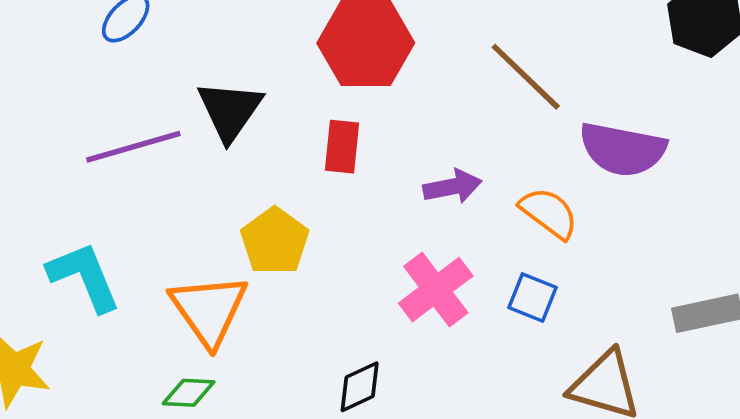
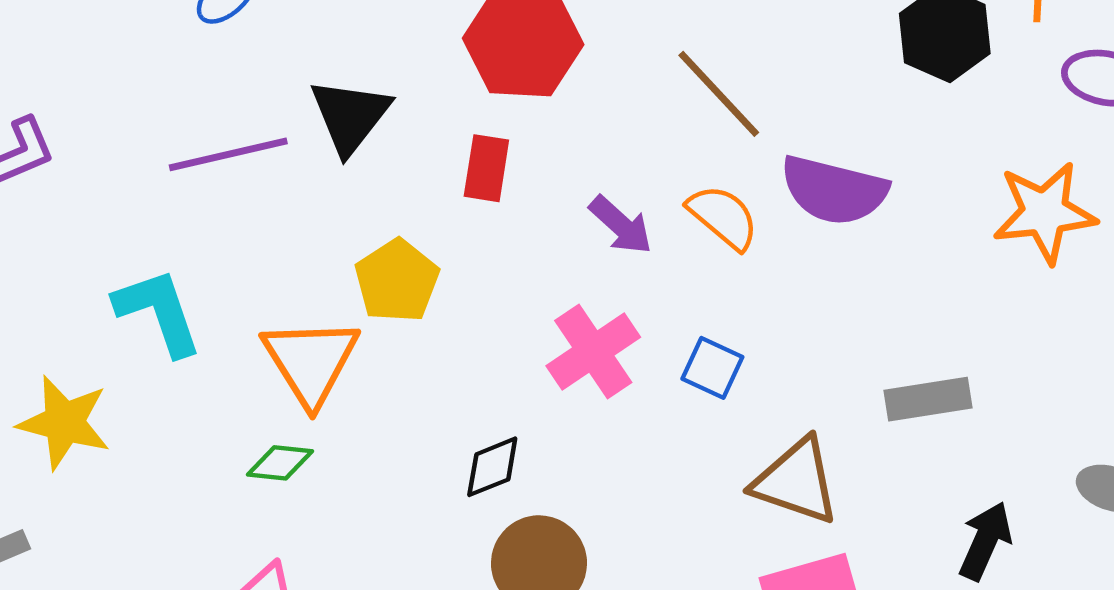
purple arrow: (452, 187) -> (621, 225), turned 50
orange semicircle: (549, 213) -> (723, 217), moved

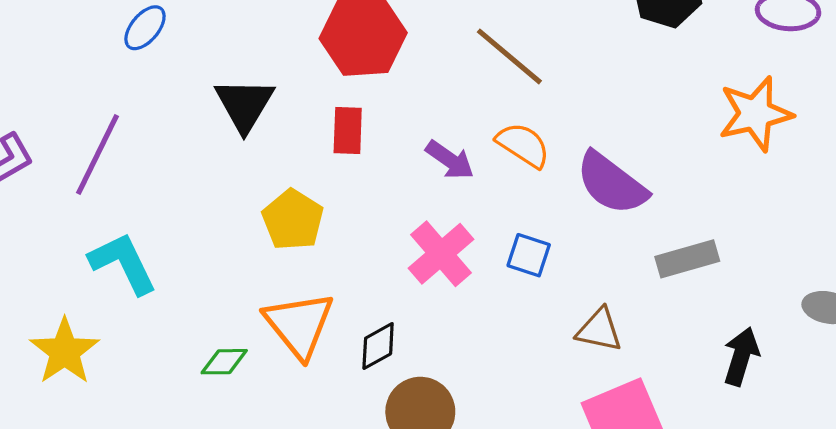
purple line: (228, 154) -> (98, 155), moved, turned -44
purple semicircle: (834, 190) -> (612, 183), moved, turned 30
orange triangle: (311, 361) -> (299, 325), moved
yellow star: (64, 422) -> (65, 351), turned 30
brown triangle: (796, 481) -> (599, 330), size x0.7

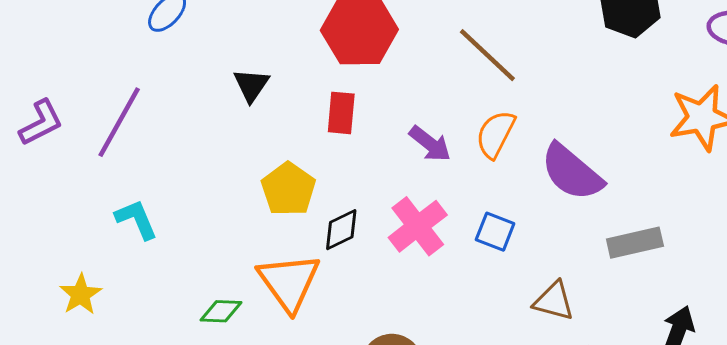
black triangle: (244, 105) -> (251, 85), size x0.7
orange semicircle: (523, 145) -> (495, 134), turned -99
cyan L-shape: (123, 263) -> (136, 219), size x0.7
black diamond: (378, 346) -> (341, 230), moved
yellow star: (65, 351) -> (81, 294), size x0.7

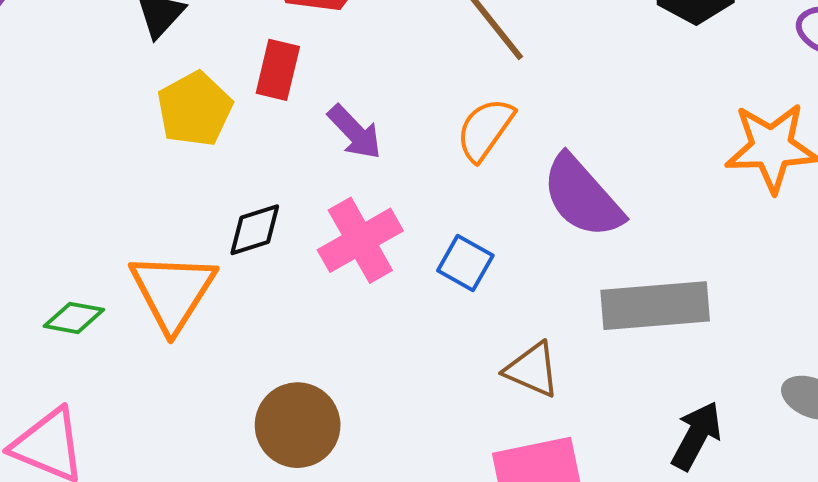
purple arrow: (430, 144) -> (355, 132), moved
yellow pentagon: (288, 189) -> (195, 109), moved
gray rectangle: (635, 243) -> (655, 306), size x1.4

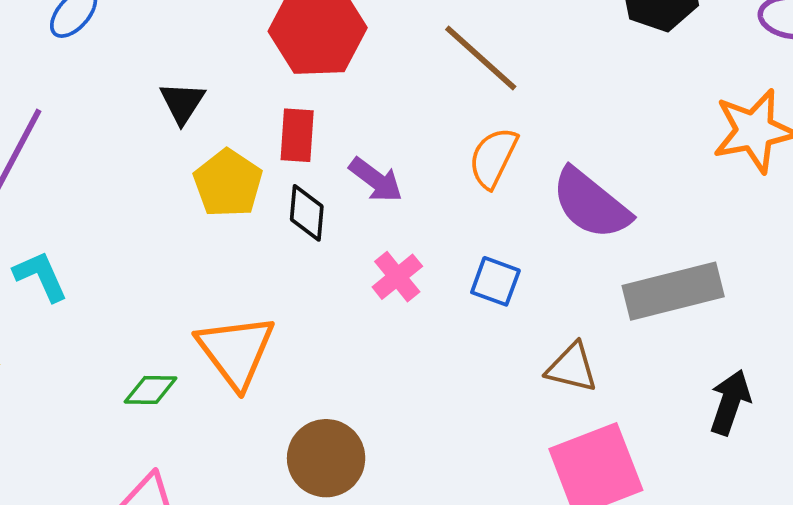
black diamond: (255, 230) -> (307, 213), moved, turned -58
pink cross: (360, 240) -> (397, 277), size x0.7
brown circle: (298, 425) -> (326, 458), moved

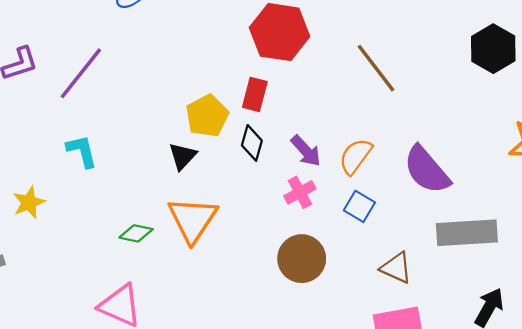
black triangle: (182, 103) -> (183, 156), moved
orange semicircle: (493, 158) -> (356, 156), moved
purple arrow: (376, 180) -> (306, 151), moved
brown circle: (326, 458) -> (302, 259), moved

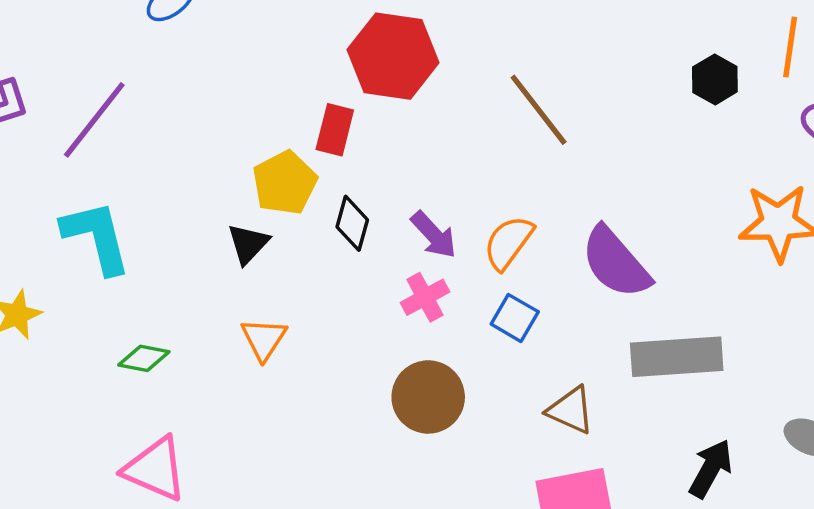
black hexagon: (493, 49) -> (715, 79), size x0.7
red rectangle: (255, 94) -> (335, 130), moved
cyan L-shape: (82, 151) -> (97, 237), size x1.5
orange triangle: (193, 219) -> (264, 339), size x0.6
green diamond: (136, 233) -> (144, 358), moved

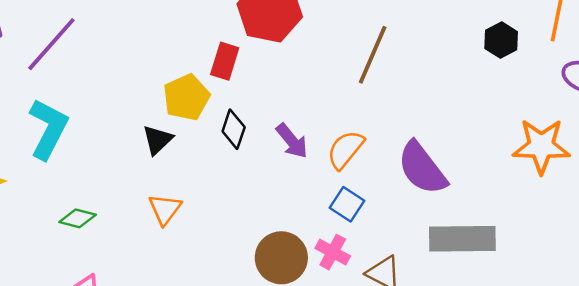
brown line: (539, 110) -> (373, 55), turned 58
cyan L-shape: (97, 237) -> (48, 129), turned 38
pink cross: (425, 297) -> (333, 252), moved, turned -36

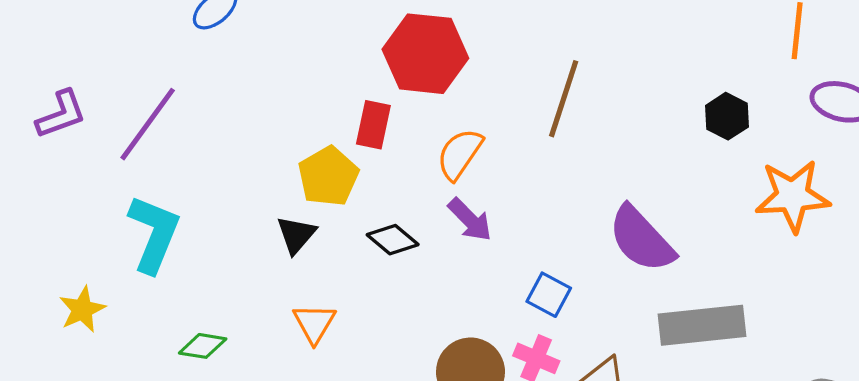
black hexagon: (501, 40) -> (727, 116), moved
black diamond: (234, 129) -> (393, 240), moved, turned -63
orange semicircle: (345, 149) -> (460, 154), moved

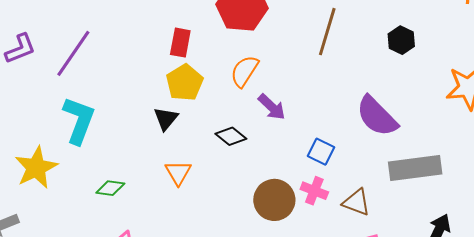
black hexagon: (727, 116) -> (401, 40), moved
red rectangle: (373, 125) -> (180, 43), moved
orange semicircle: (460, 154) -> (244, 71), moved
black diamond: (393, 240) -> (231, 136), moved
yellow star: (82, 309) -> (36, 168), size x1.5

